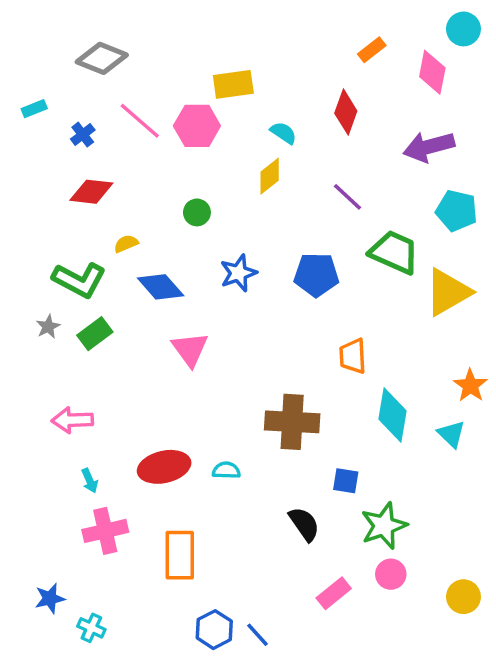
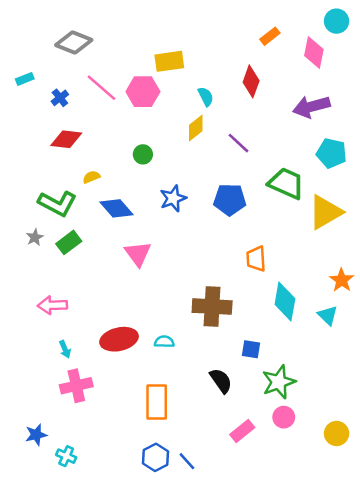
cyan semicircle: (283, 133) -> (206, 97), turned 30
purple line: (348, 197) -> (238, 143), moved
orange rectangle: (180, 555) -> (157, 402), moved

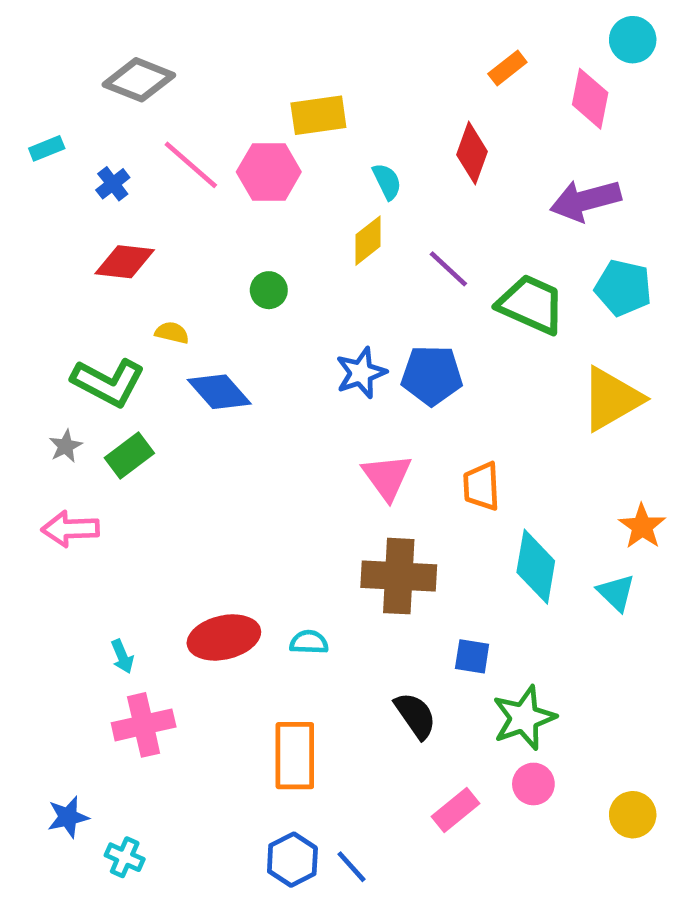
yellow semicircle: (91, 177) -> (172, 333), turned 36
green trapezoid: (286, 183) -> (531, 304), moved
blue star: (173, 198) -> (361, 373), moved
pink triangle: (138, 254) -> (387, 477), moved
pink arrow: (52, 305) -> (70, 529), moved

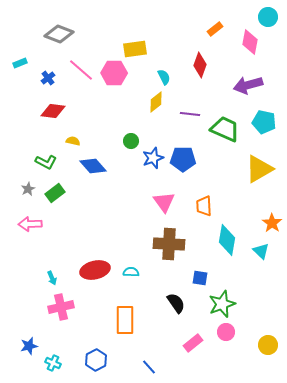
purple line: (448, 269) -> (190, 114), turned -36
green circle: (269, 290) -> (131, 141), moved
green L-shape: (108, 382) -> (46, 162), size x0.7
blue hexagon: (292, 860) -> (96, 360), moved

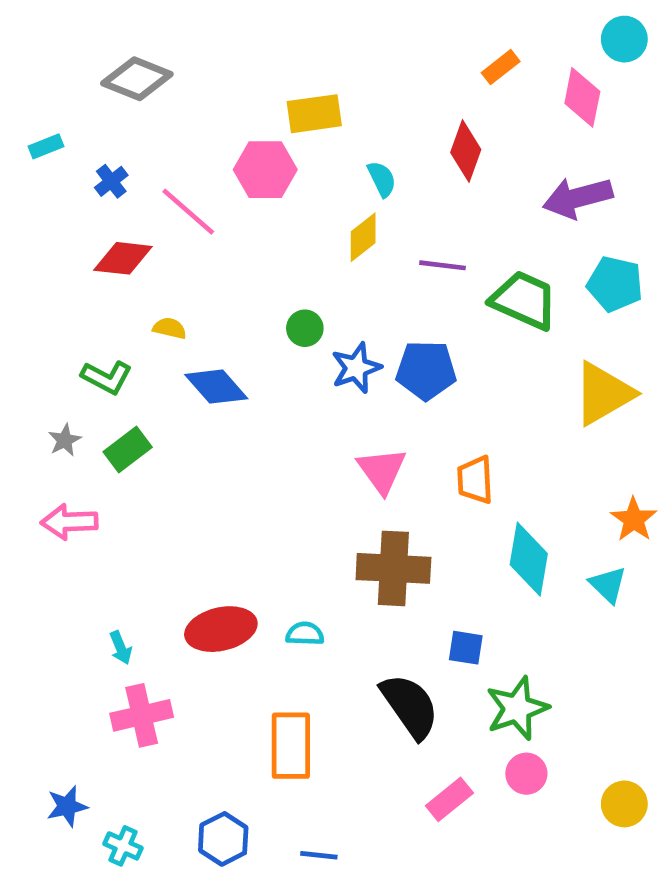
pink line: (81, 70) -> (188, 212), moved
black semicircle: (176, 303) -> (410, 706), size x1.4
blue line: (149, 367) -> (319, 855), moved, turned -42

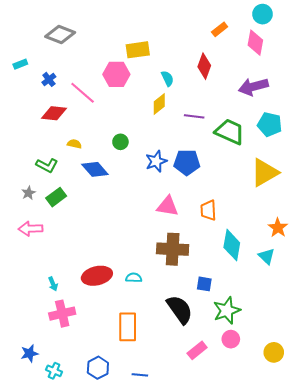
cyan circle: (624, 39) -> (263, 14), moved
green circle: (305, 328) -> (120, 142), moved
pink triangle: (382, 470) -> (167, 206), turned -45

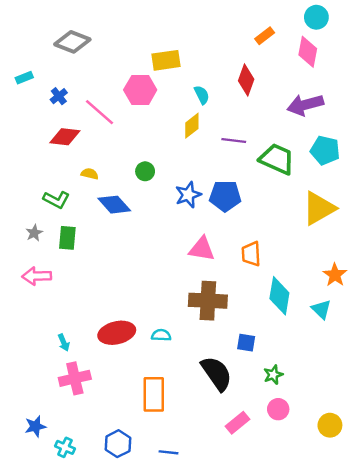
green rectangle: (56, 197) -> (67, 238), turned -48
green star: (227, 310) -> (273, 375), size x0.6

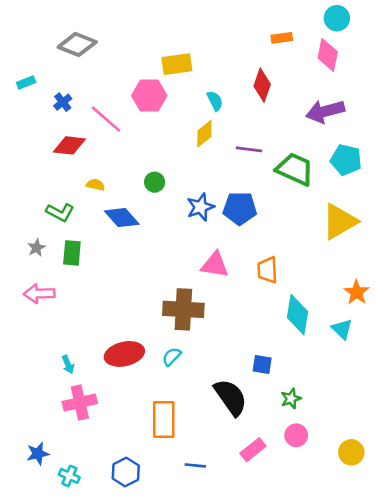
orange rectangle: (265, 36) -> (282, 38), turned 30
brown cross: (208, 301) -> (183, 309), moved
cyan semicircle: (161, 335) -> (172, 357), turned -48
blue line: (168, 452) -> (195, 465), moved

